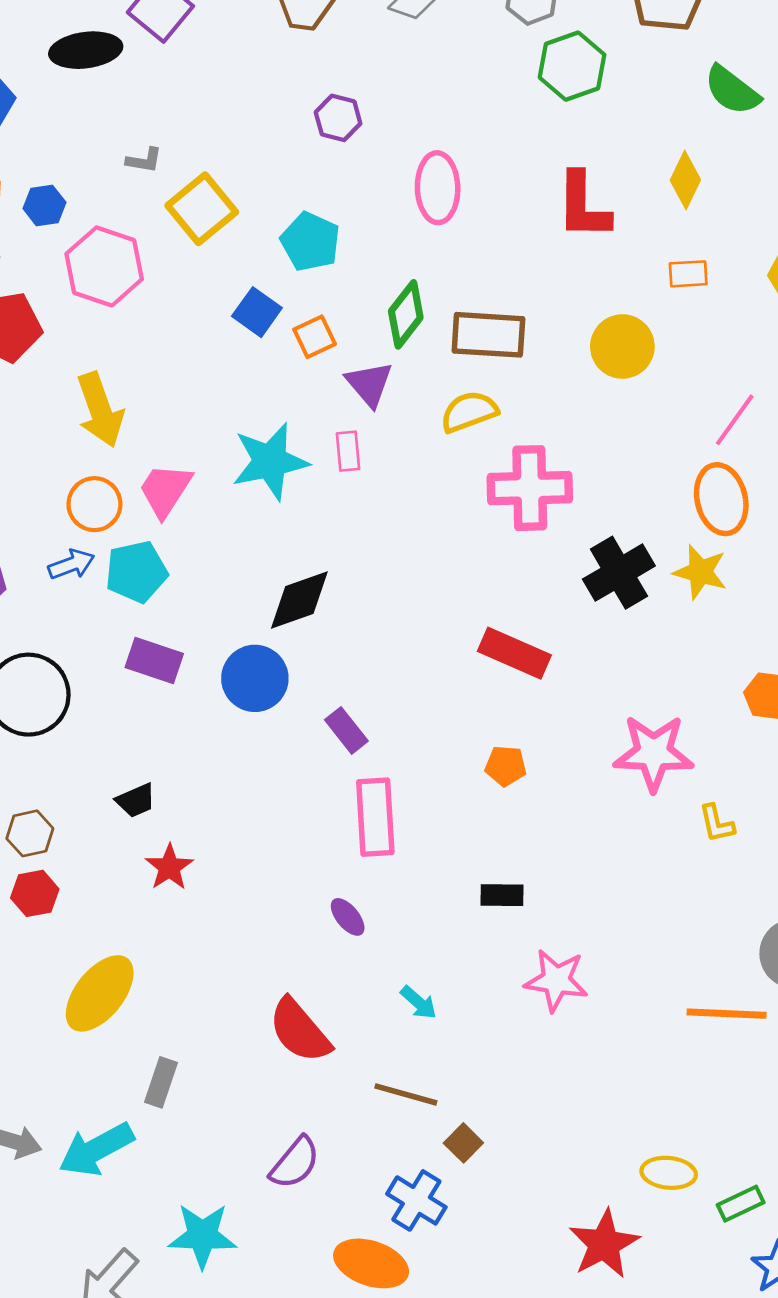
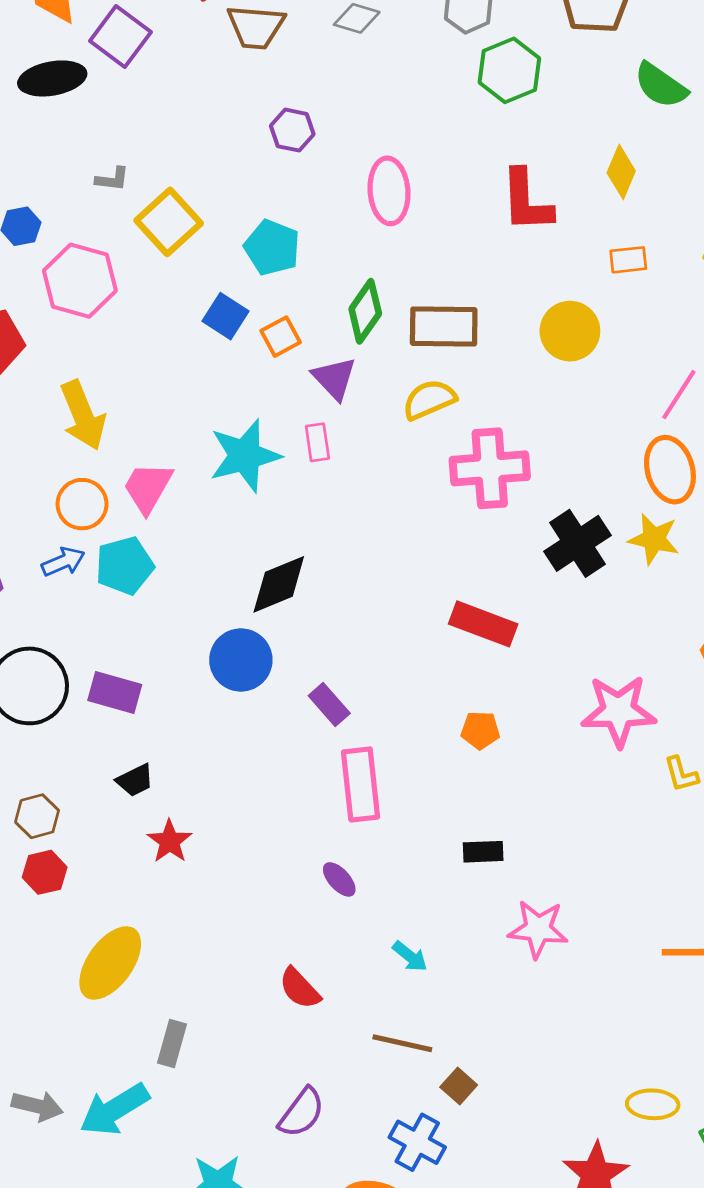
purple rectangle: (154, 660) -> (115, 692), moved
red semicircle: (300, 1031) -> (300, 988), size x0.7

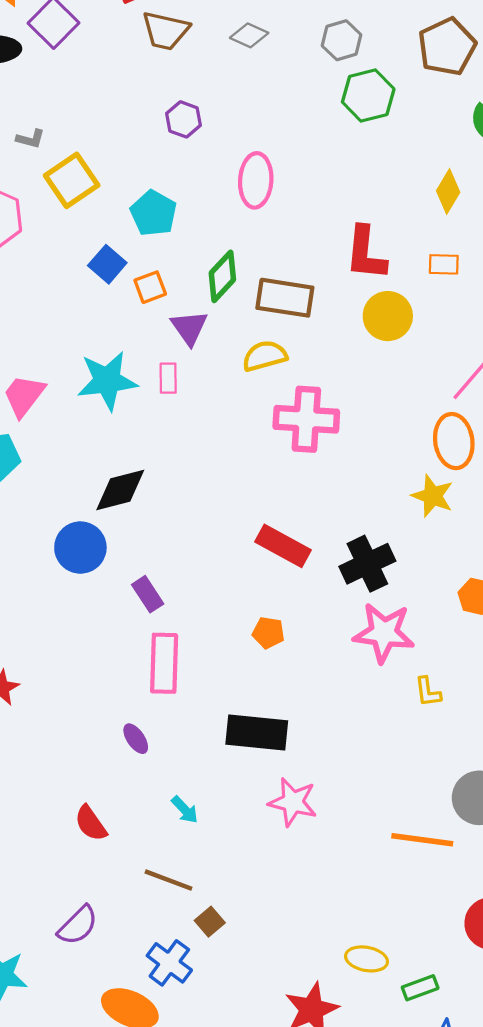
red L-shape: (526, 201) -> (366, 253), moved
black cross: (577, 543) -> (367, 564), moved
black rectangle: (483, 852) -> (257, 732), size x1.8

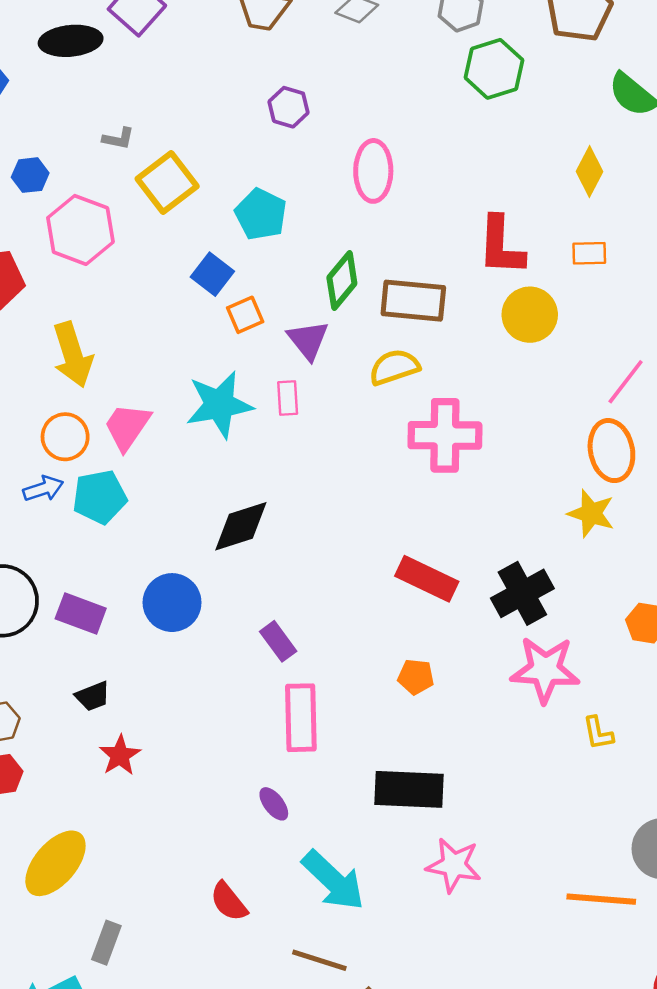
orange square: (150, 287) -> (245, 315), moved
blue circle: (80, 548) -> (172, 603), moved
cyan arrow: (185, 810) -> (333, 880), size x2.0

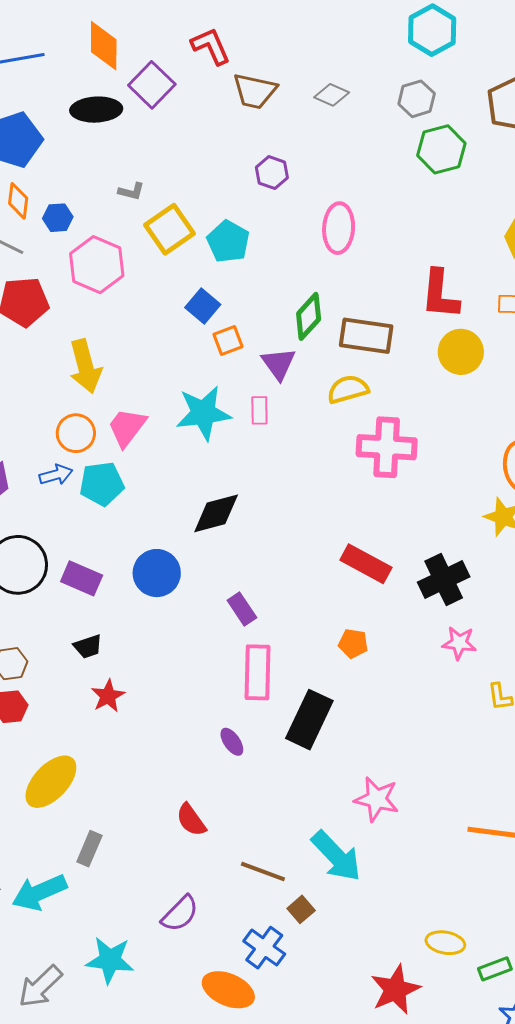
cyan pentagon: (261, 214) -> (228, 242), moved
pink star: (545, 670) -> (459, 643), size x0.6
black rectangle: (409, 789) -> (309, 720), moved, turned -70
cyan arrow: (333, 880) -> (336, 856), moved

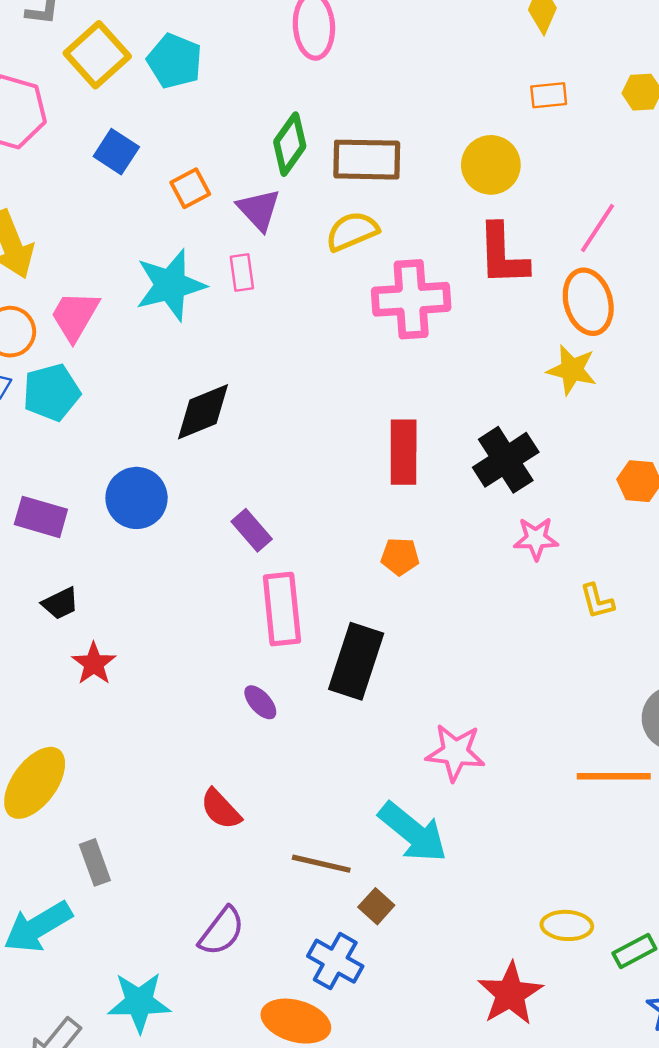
red L-shape: (440, 294) -> (503, 255), moved
blue square: (203, 306) -> (116, 152), moved
red rectangle: (366, 564) -> (404, 452), turned 69
gray rectangle: (89, 849) -> (95, 862), turned -36

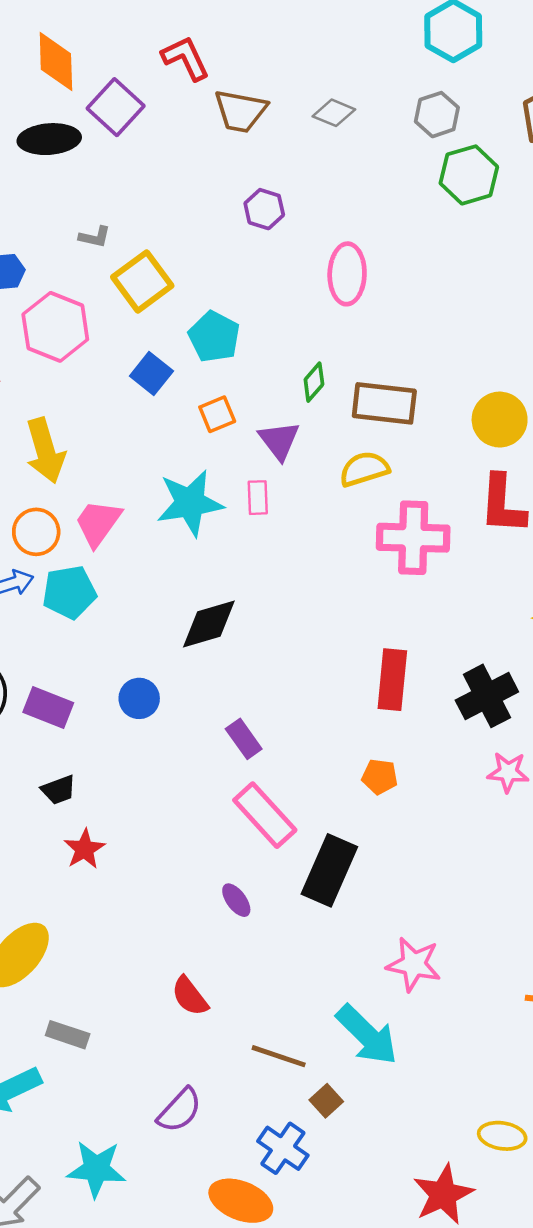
cyan pentagon: (175, 61) -> (214, 337), moved
green diamond: (290, 144) -> (314, 382), size x0.7
blue circle: (137, 498) -> (139, 698), size x0.7
pink rectangle: (282, 609) -> (265, 815), turned -42
gray rectangle: (95, 862) -> (68, 1035), turned -57

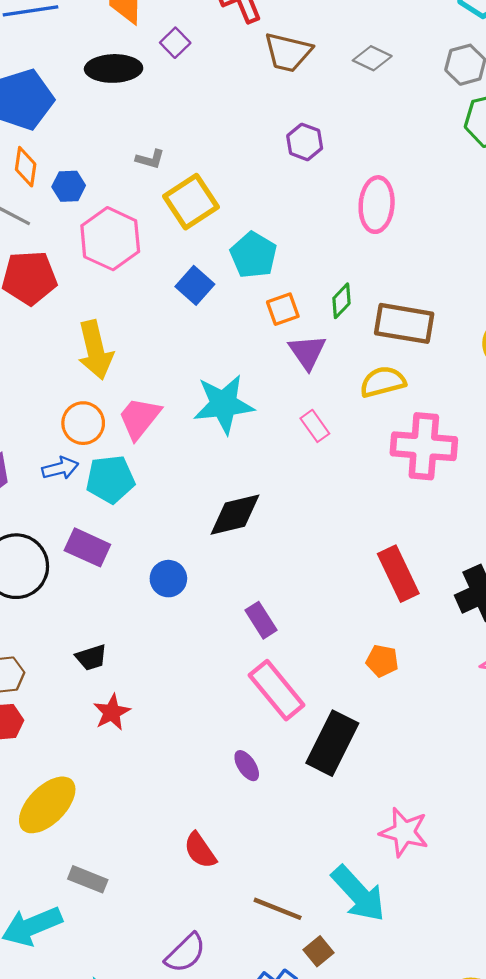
purple square: (116, 107) -> (175, 43), size x0.6
orange square: (217, 414) -> (283, 309), moved
pink rectangle: (258, 498) -> (315, 426), moved, turned -36
red rectangle: (392, 680) -> (398, 574), turned -34
purple rectangle: (48, 708) -> (87, 547), moved

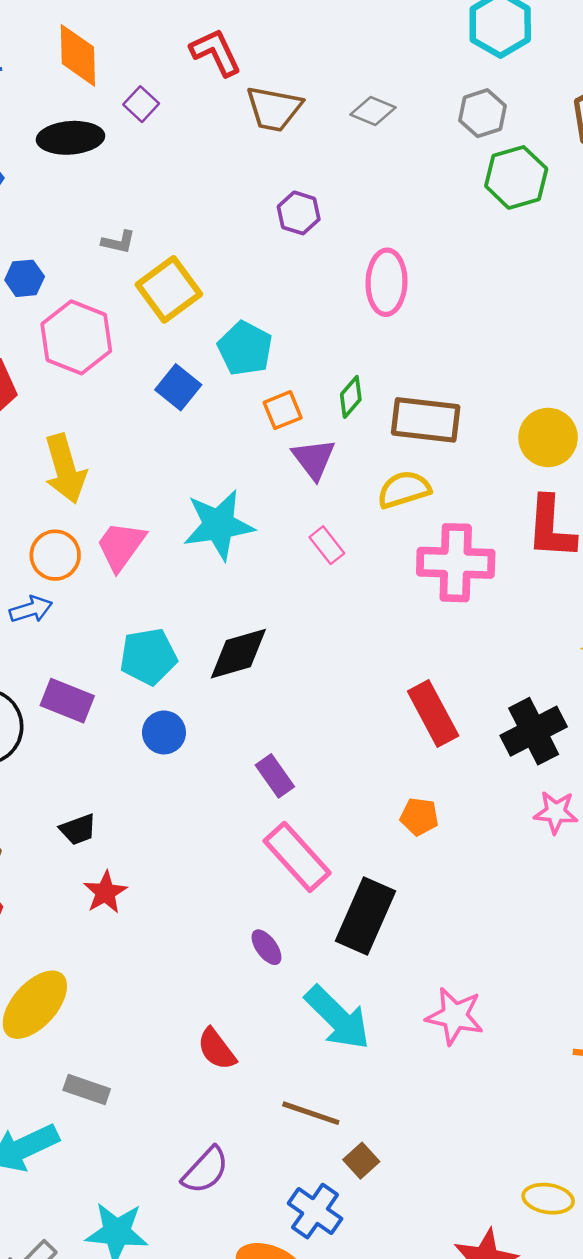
cyan pentagon: (110, 479) -> (148, 657), moved
cyan arrow: (358, 894) -> (338, 1018), moved

